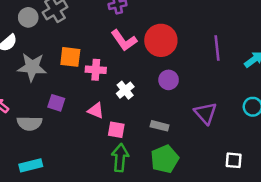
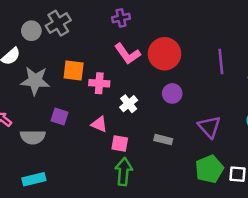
green pentagon: (165, 159) -> (209, 169), moved

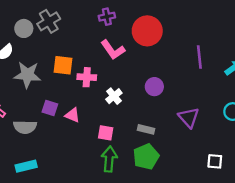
red circle: (165, 54) -> (147, 31), moved
pink triangle: (99, 124) -> (72, 115), moved
green pentagon: (209, 169) -> (146, 157), moved

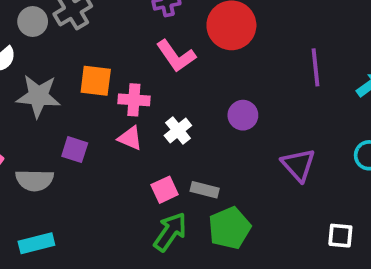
pink triangle: (72, 115) -> (130, 138), moved
gray rectangle: (146, 129) -> (205, 190), moved
pink square: (106, 133) -> (165, 190), turned -35
green arrow: (109, 159) -> (170, 232), turned 30

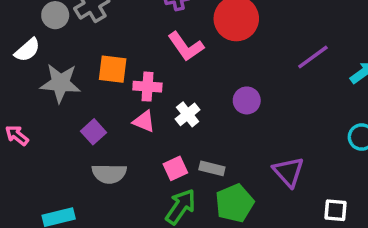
purple line: (316, 67) -> (313, 57), turned 60
purple square: (75, 150) -> (94, 132), turned 30
purple triangle: (298, 165) -> (289, 172), moved
gray semicircle: (35, 180) -> (109, 174), moved

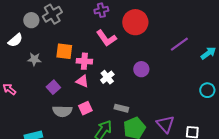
gray star: (60, 83) -> (34, 59), size x0.6
pink square: (175, 168) -> (85, 108), moved
purple triangle: (289, 172) -> (165, 124), moved

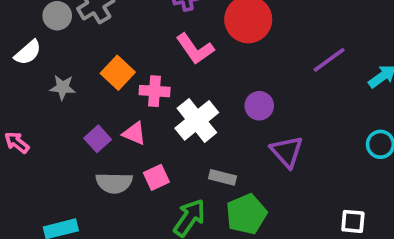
orange square: (64, 51) -> (118, 73), turned 36
white cross: (107, 77) -> (197, 120), size x1.6
pink triangle: (82, 81) -> (134, 133), moved
purple triangle: (165, 124) -> (287, 152), moved

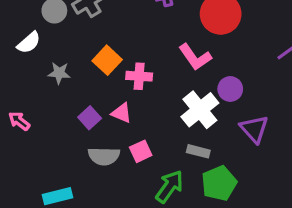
pink L-shape: (195, 49) -> (195, 57), moved
white cross: (197, 120) -> (200, 110), moved

